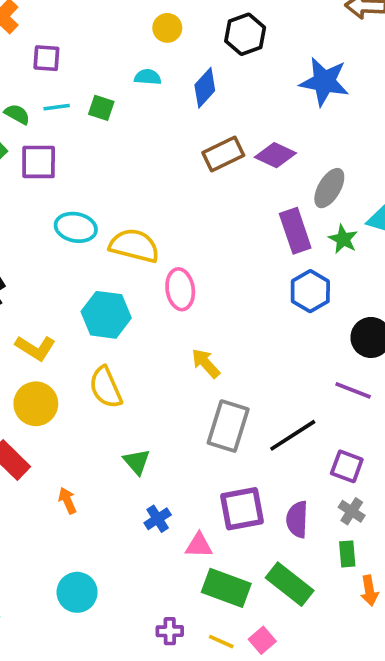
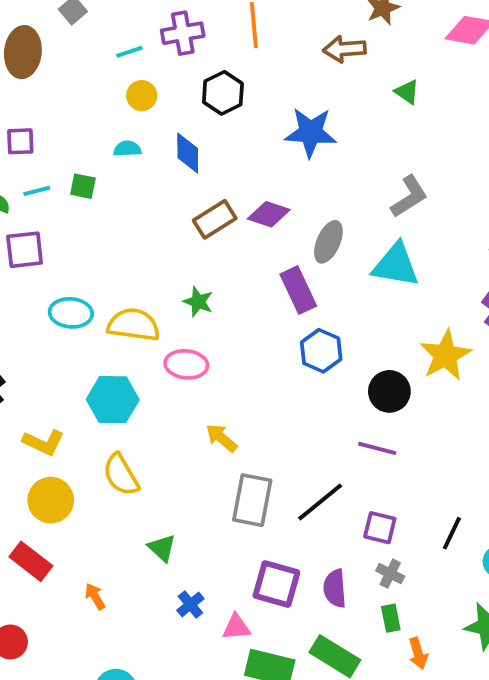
blue diamond: (205, 88) -> (188, 153), turned -36
green star: (343, 239) -> (198, 302), moved
pink ellipse: (180, 289) -> (186, 364), turned -69
purple square: (242, 509) -> (276, 584), turned 33

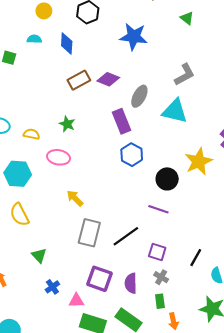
yellow semicircle: (134, 325) -> (32, 134), size x0.6

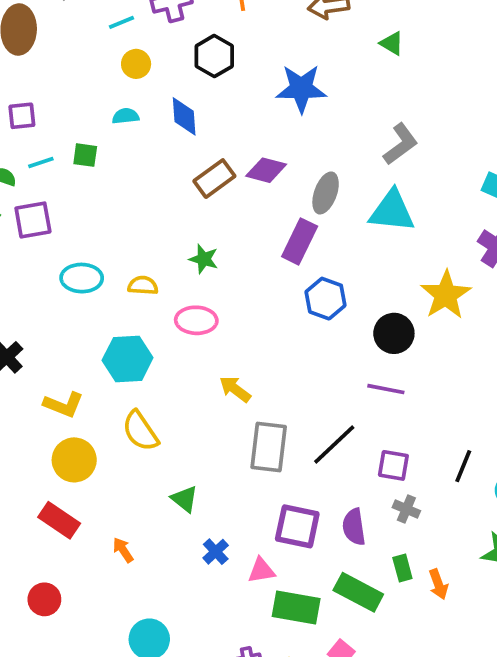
purple rectangle: (121, 121) -> (300, 241), turned 55
green rectangle: (160, 301) -> (402, 568), moved

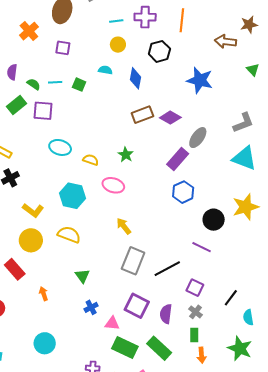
purple square: (22, 116) -> (63, 48), moved
cyan triangle: (392, 211) -> (244, 158), moved
yellow semicircle: (140, 431) -> (69, 235), turned 130
green rectangle: (402, 568) -> (194, 335), moved

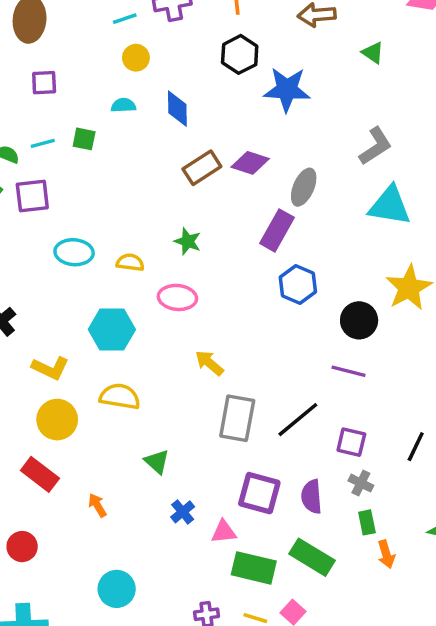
black hexagon: (159, 51) -> (240, 54), moved

